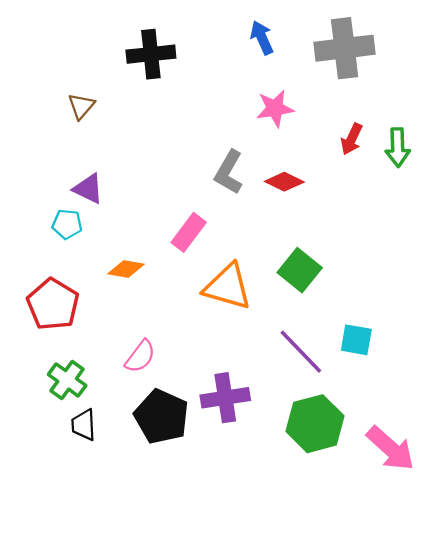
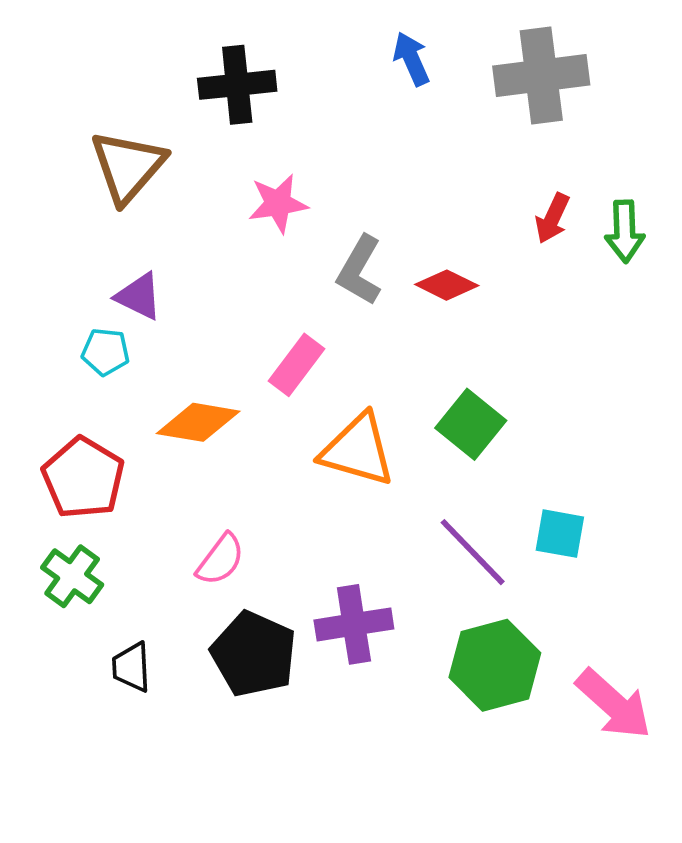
brown triangle: (81, 106) -> (128, 166), size x1.8
pink star: (275, 108) -> (278, 203), moved
orange diamond: (126, 269) -> (198, 422), size x1.4
green cross: (67, 380) -> (72, 576), moved

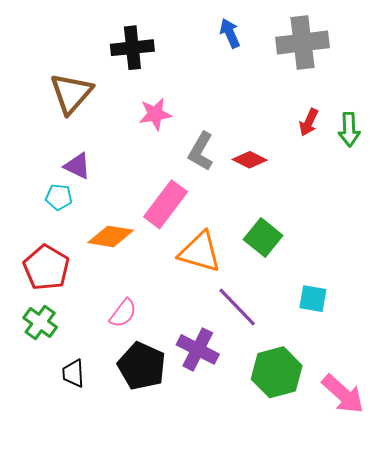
pink rectangle: (296, 365) -> (166, 204), size x1.4
purple line: (473, 552) -> (237, 307), moved
purple cross: (354, 624) -> (198, 349), turned 36

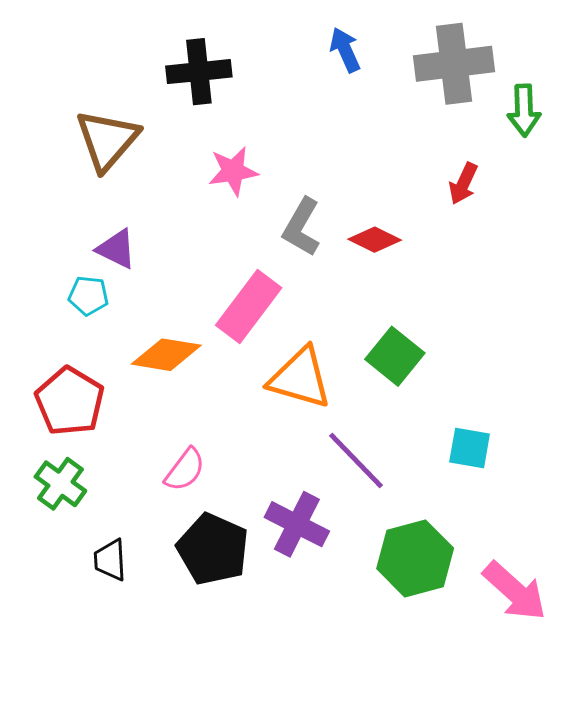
green arrow: (349, 130) -> (524, 110), moved

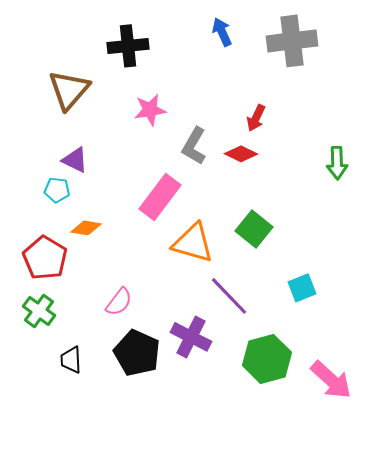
green arrow: (524, 110) -> (337, 163), moved
red arrow: (463, 184) -> (256, 118), moved
orange diamond: (166, 355) -> (86, 228), moved, size x0.7
cyan square: (470, 448) -> (302, 288), turned -32

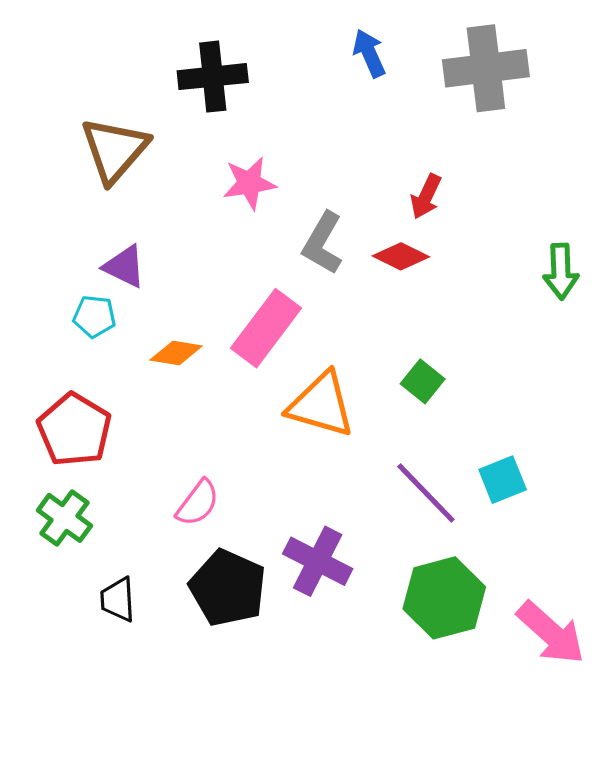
orange diamond: (86, 228) -> (176, 353), moved
green square: (254, 229) -> (423, 381), size x0.7
purple line: (229, 296) -> (426, 493), moved

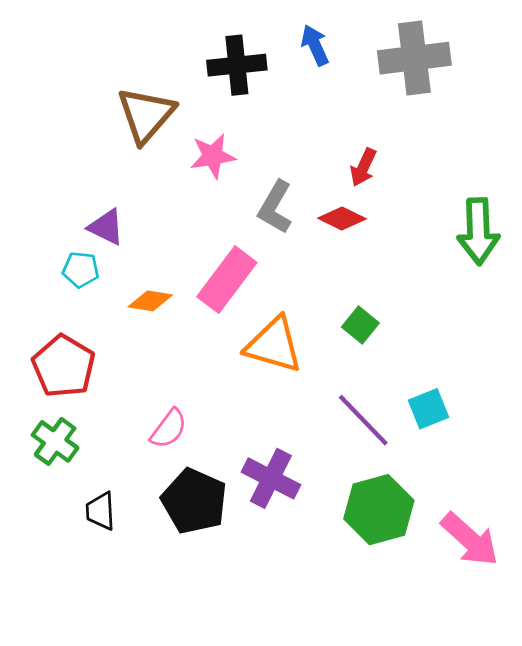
black cross: (213, 77) -> (237, 65), moved
brown triangle: (114, 150) -> (146, 115), moved
green arrow: (561, 271) -> (478, 231), size x1.4

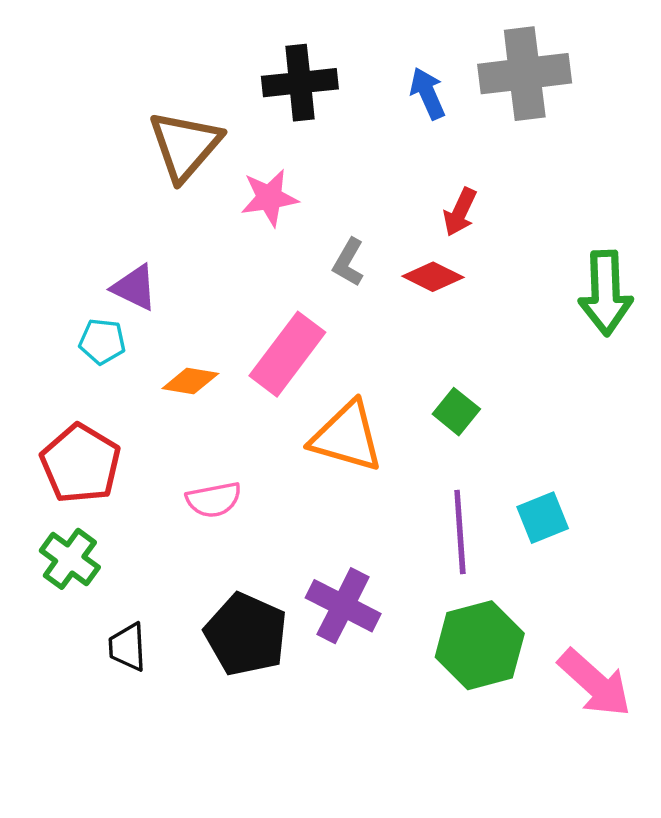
blue arrow: (315, 45) -> (428, 93), moved
gray L-shape: (275, 207) -> (348, 262), size x0.7
purple line: (363, 420) -> (460, 532), turned 40
pink semicircle: (169, 429) -> (214, 500), moved, turned 42

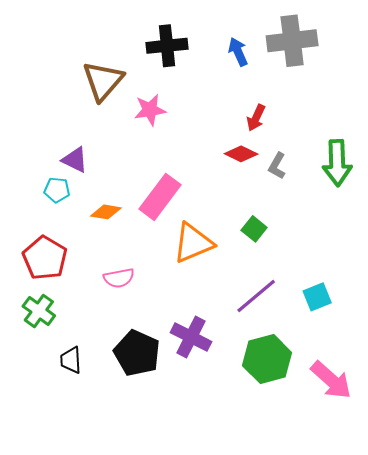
gray L-shape: (348, 262) -> (277, 166), moved
orange triangle: (347, 437) -> (193, 243), turned -39
cyan square: (543, 518) -> (317, 297), moved
purple line: (460, 532) -> (256, 296), turned 54

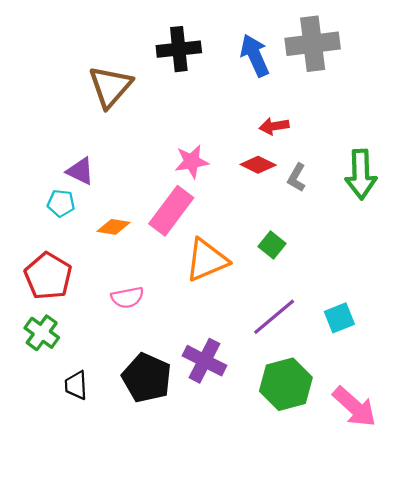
blue arrow: (238, 52) -> (255, 55), size x1.4
pink star: (150, 110) -> (192, 161), moved
red arrow: (256, 118) -> (274, 126), turned 56

